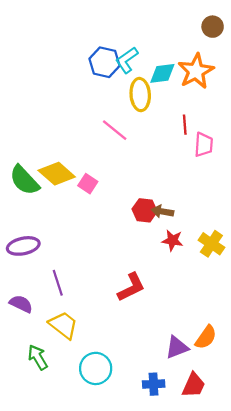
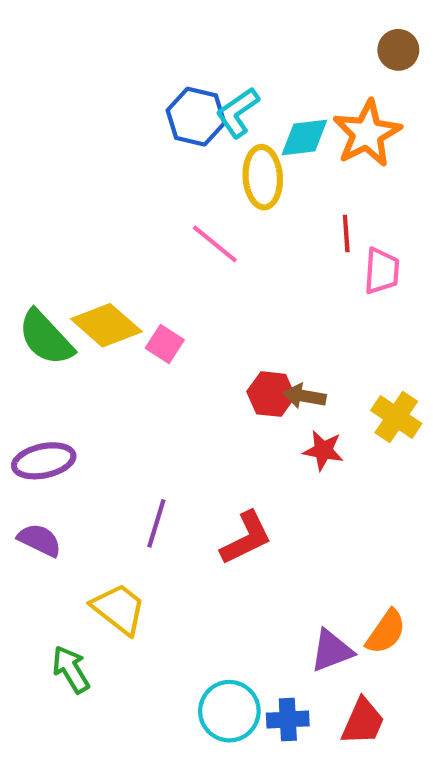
yellow cross: (211, 244) -> (396, 417), moved
purple line: (58, 283) -> (156, 523), moved, turned 35
purple semicircle: (21, 304) -> (40, 540), moved
cyan circle: (96, 368) -> (229, 711), moved

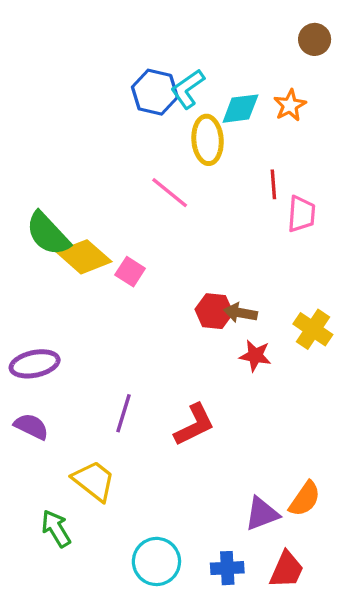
orange star: (367, 133) -> (290, 105), size x0.6
green semicircle: (46, 338) -> (48, 234), moved
cyan circle: (229, 711) -> (156, 561), moved

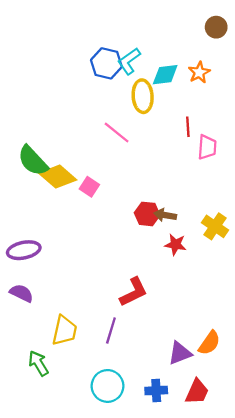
purple line: (124, 413) -> (111, 331), moved
yellow trapezoid: (94, 481) -> (64, 331), turned 64

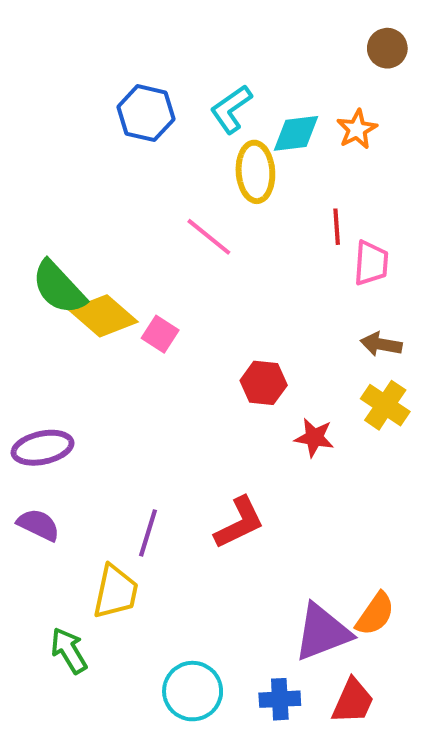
blue hexagon: (106, 63) -> (146, 113), moved
brown arrow: (165, 215) -> (381, 344), moved
purple line: (111, 331) -> (148, 533), moved
purple triangle: (180, 353) -> (322, 632), size x1.4

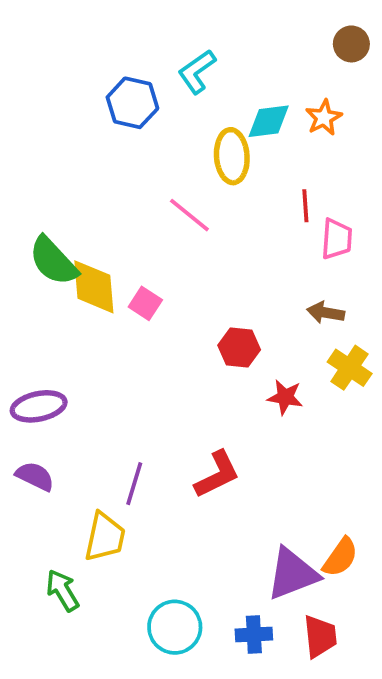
cyan L-shape: (231, 109) -> (197, 72), moved
yellow diamond: (103, 316) -> (94, 287), turned 44
brown arrow: (381, 344) -> (326, 313), moved
red trapezoid: (353, 701) -> (320, 636), turned -30

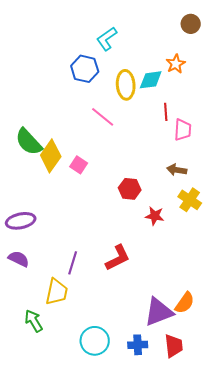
blue hexagon: (132, 103) -> (85, 69), moved
cyan diamond: (269, 121) -> (151, 80), moved
yellow diamond: (94, 287) -> (51, 156), turned 40

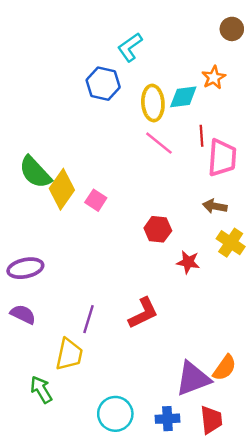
pink line: (103, 117) -> (159, 143), moved
pink trapezoid: (183, 130) -> (222, 158), size x1.4

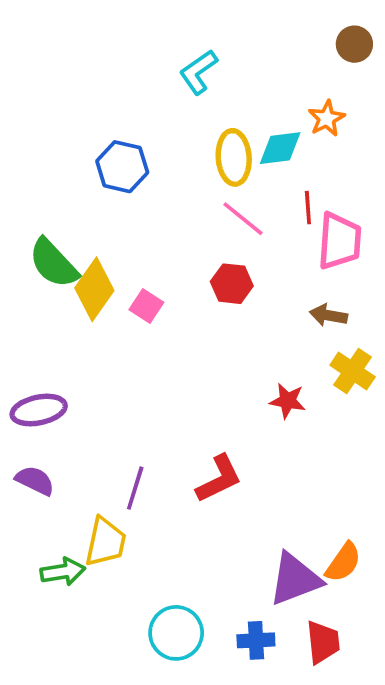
blue hexagon: (103, 84) -> (122, 167), moved
red hexagon: (158, 229) -> (232, 284), moved
green arrow: (41, 390) -> (63, 572), moved, turned 112

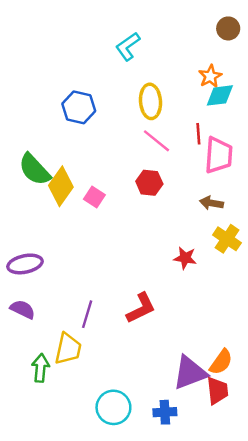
cyan diamond: (280, 148) -> (220, 95), moved
green arrow: (63, 572) -> (41, 368), turned -76
red trapezoid: (323, 642) -> (217, 391), moved

